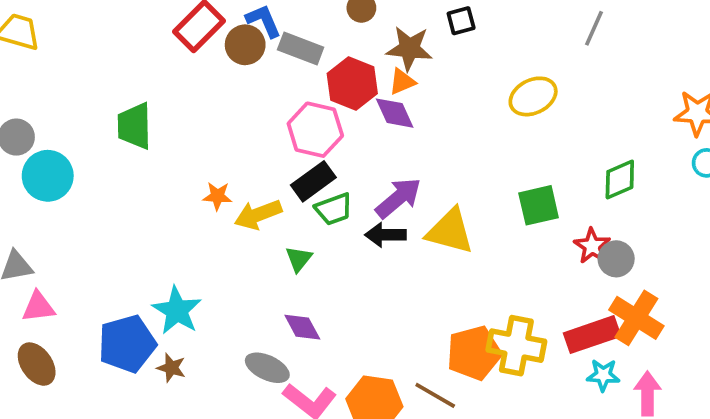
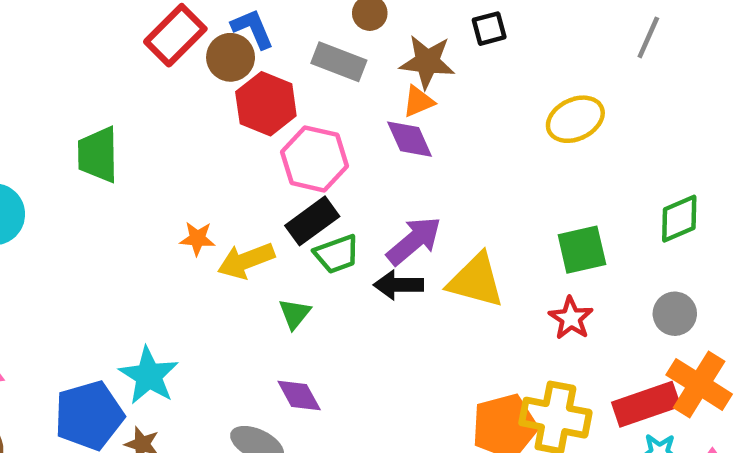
gray rectangle: (301, 48) -> (339, 62), moved
red hexagon: (352, 84) -> (266, 104), moved
red star: (592, 246) -> (571, 318), moved

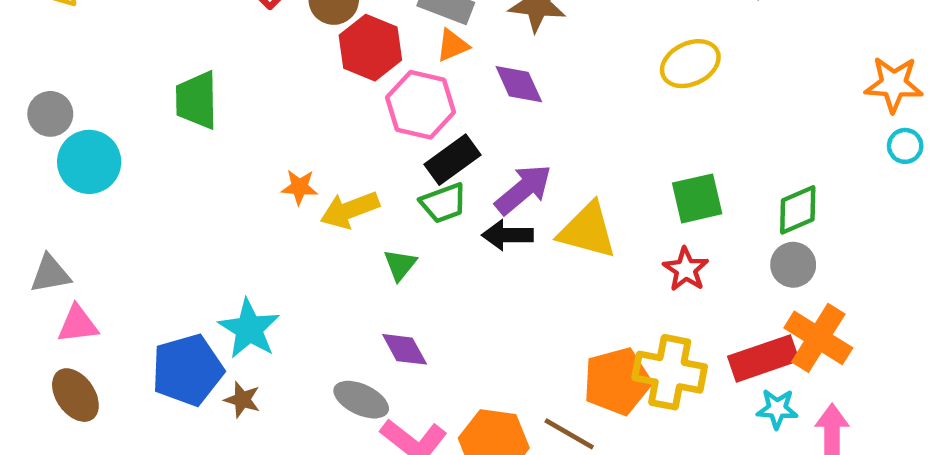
orange triangle: (418, 102) -> (453, 45), moved
green diamond: (679, 219) -> (798, 210), moved
black rectangle: (312, 221) -> (453, 160), moved

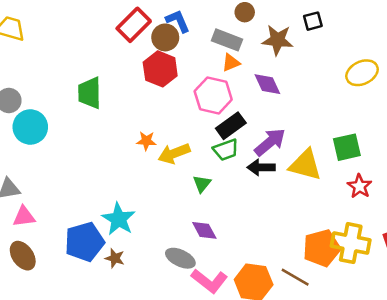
red hexagon: (370, 48) -> (160, 69), moved
green square: (697, 198) -> (347, 147), moved

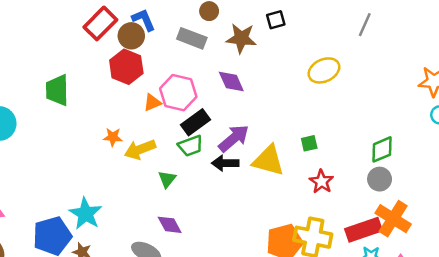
orange triangle: (231, 63) -> (152, 103), moved
green square: (347, 147) -> (309, 143), size x0.6

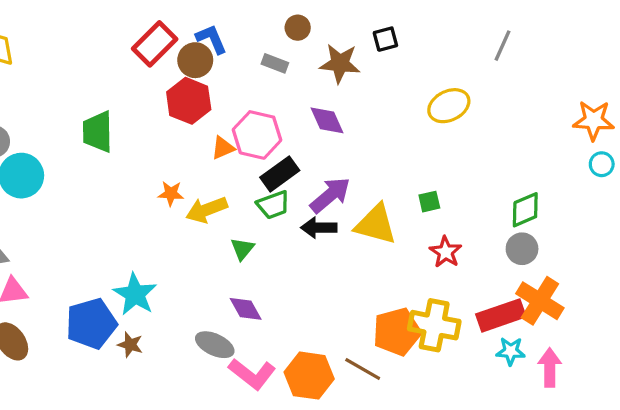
gray rectangle: (192, 38) -> (275, 63), size x0.7

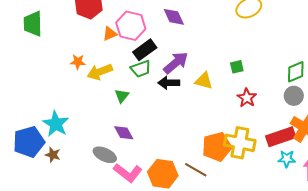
yellow triangle: (376, 224) -> (204, 81), size x0.7

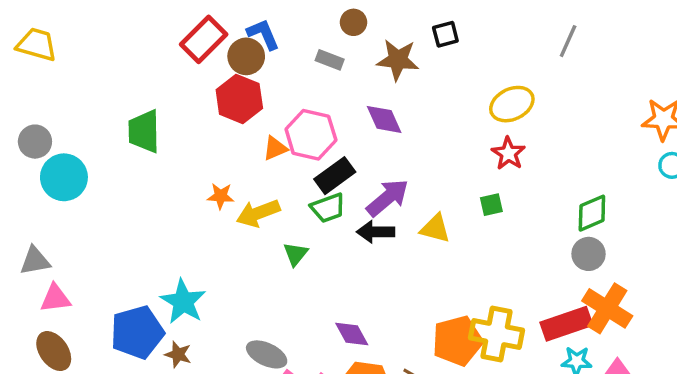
red star: (247, 98) -> (508, 153), moved
purple diamond: (124, 133) -> (352, 334), moved

